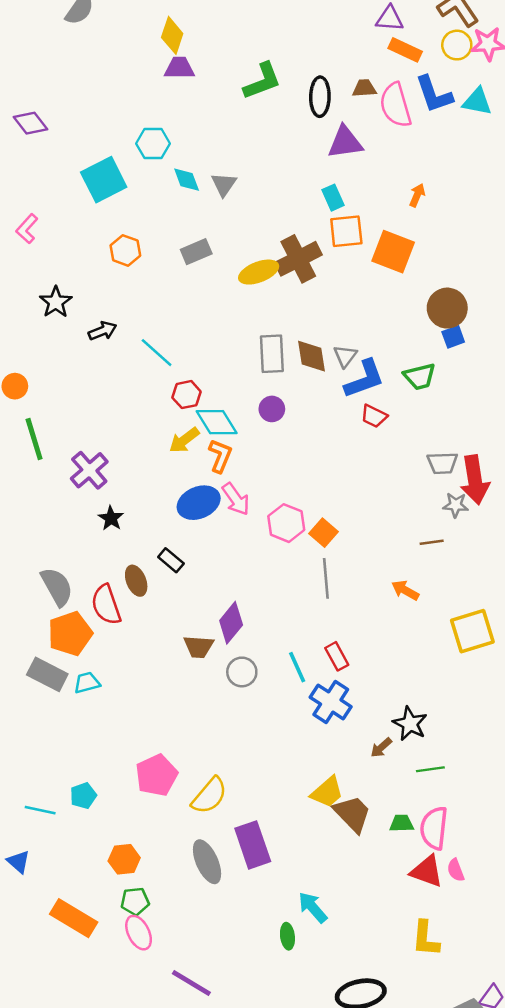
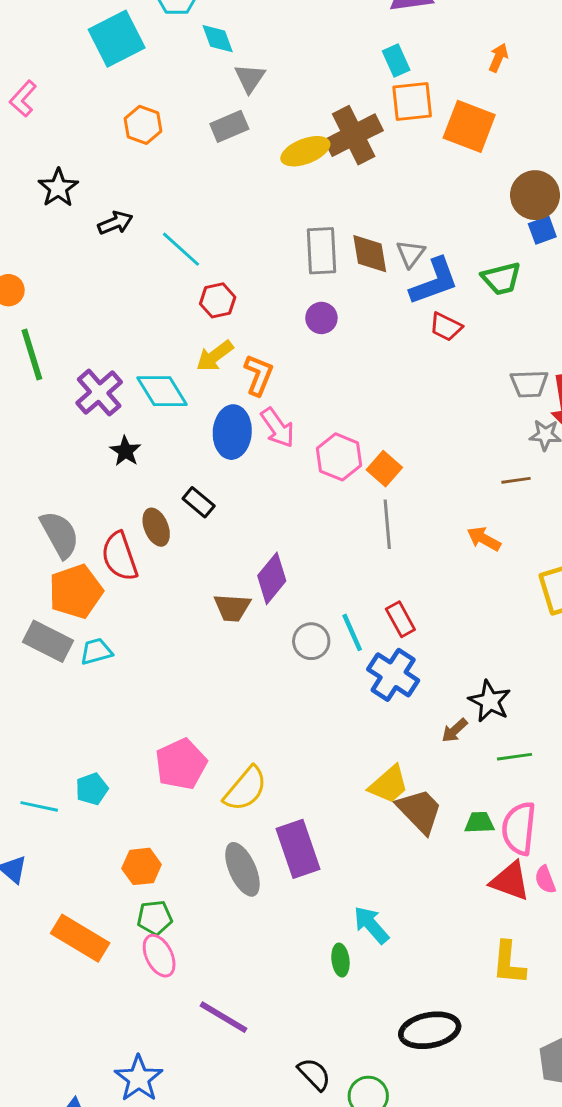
gray triangle: (224, 184) -> (250, 78), moved
cyan diamond: (217, 422) -> (162, 391), moved
blue ellipse: (199, 503) -> (232, 432), turned -63
gray circle: (242, 672) -> (311, 641), moved

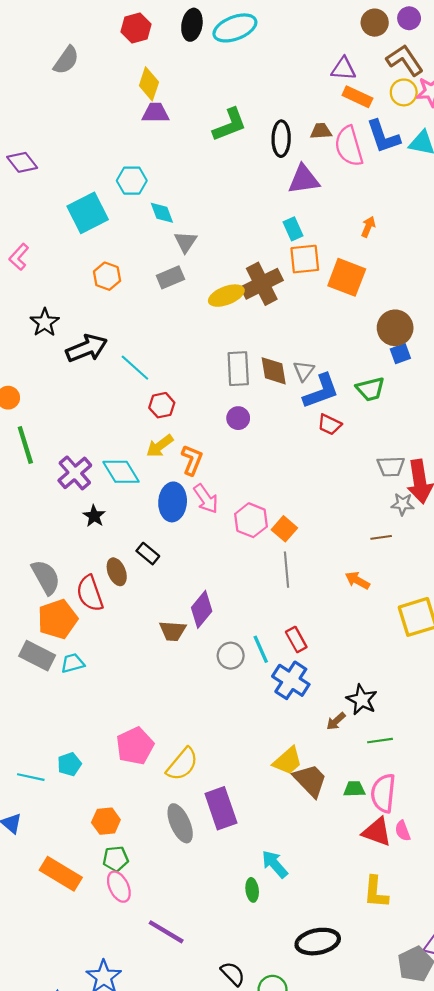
black arrow: (115, 223) -> (87, 348), size x1.6

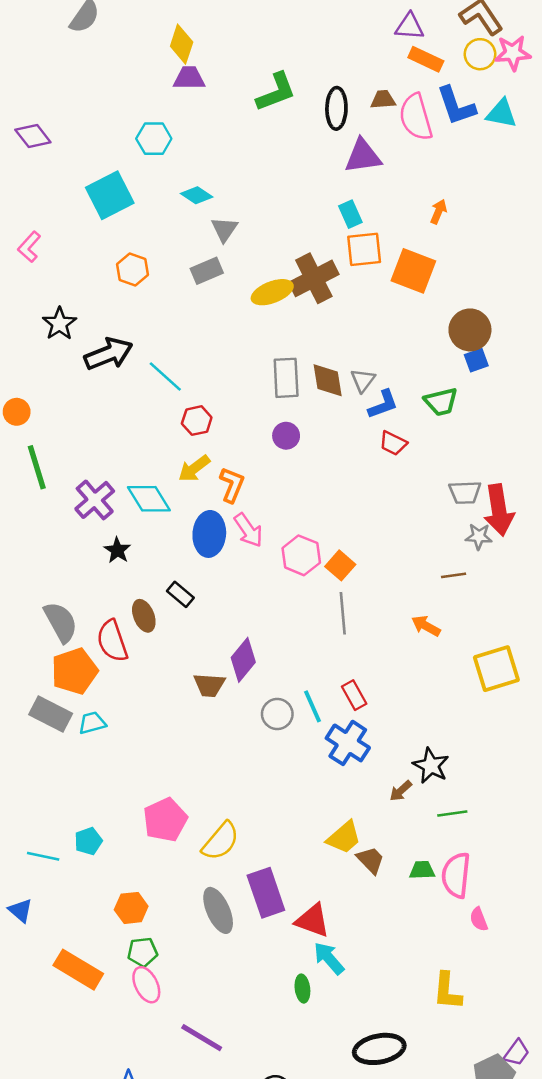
cyan hexagon: (132, 181) -> (154, 139), moved
cyan diamond: (162, 213) -> (197, 195), turned -36
blue L-shape: (321, 391) -> (383, 404), size x0.7
brown trapezoid: (310, 780) -> (370, 860), size x0.7
red triangle: (377, 832) -> (313, 921), moved

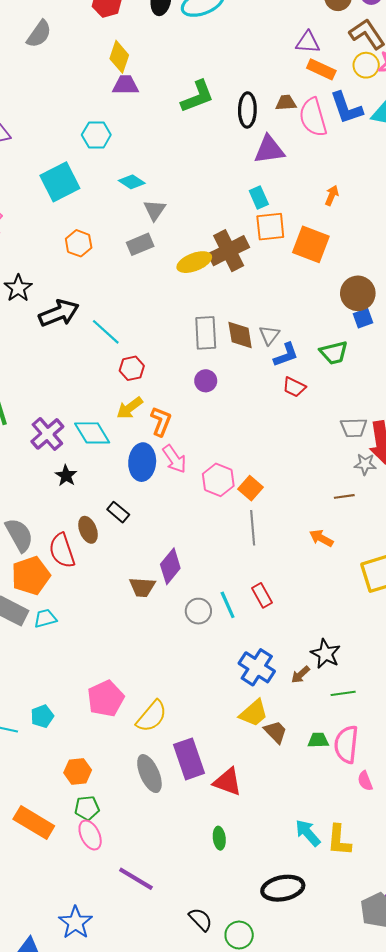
blue cross: (348, 743) -> (257, 667), moved
cyan arrow: (329, 958) -> (308, 833), moved

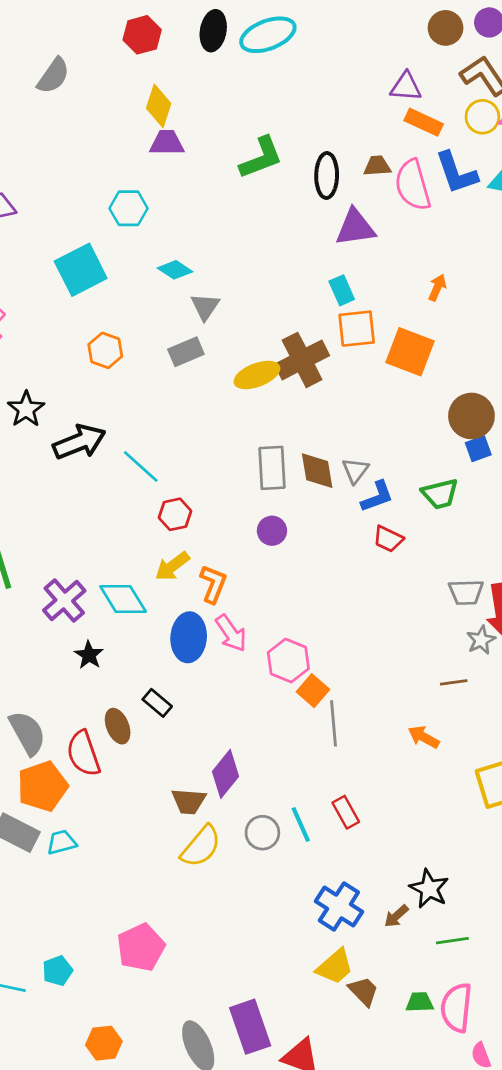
gray star: (365, 464) -> (481, 640), turned -30
orange square: (251, 488) -> (313, 691), moved
yellow semicircle: (152, 716) -> (201, 846), moved

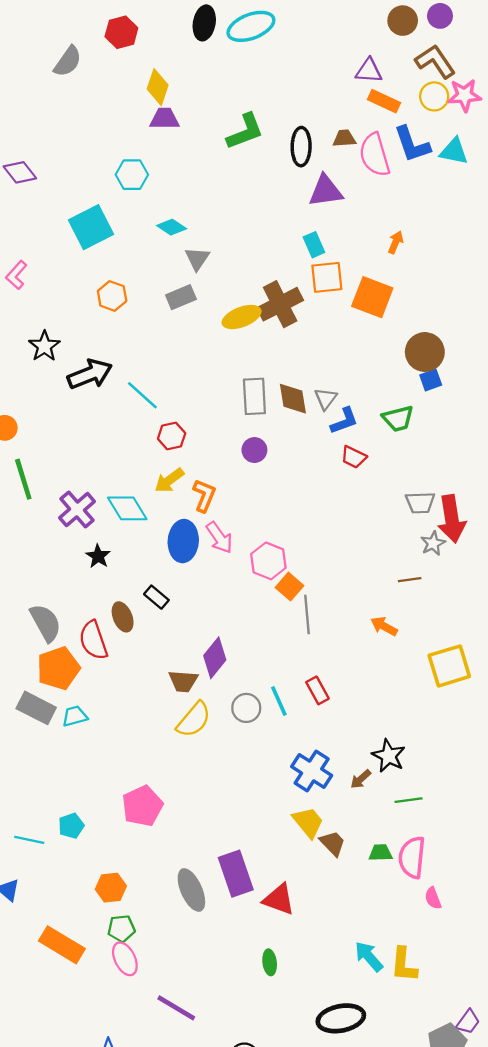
red hexagon: (142, 35) -> (121, 32), moved
yellow trapezoid: (335, 967) -> (308, 822), turned -88

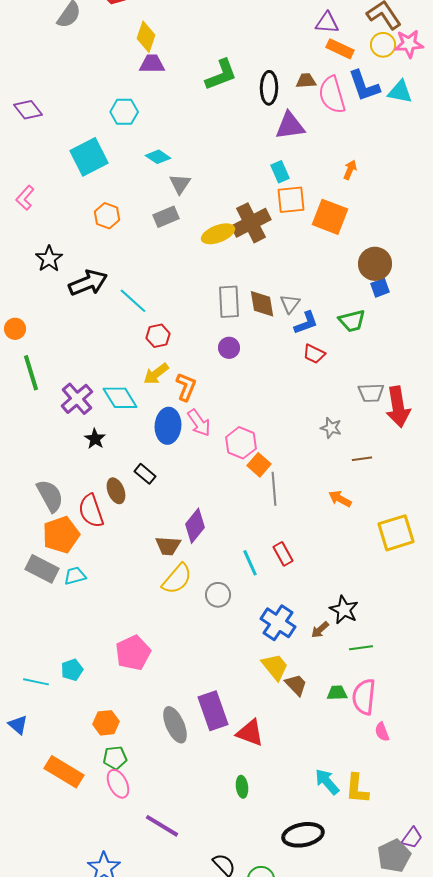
gray star: (433, 543) -> (331, 428), moved, turned -30
gray circle: (246, 708) -> (218, 595), moved

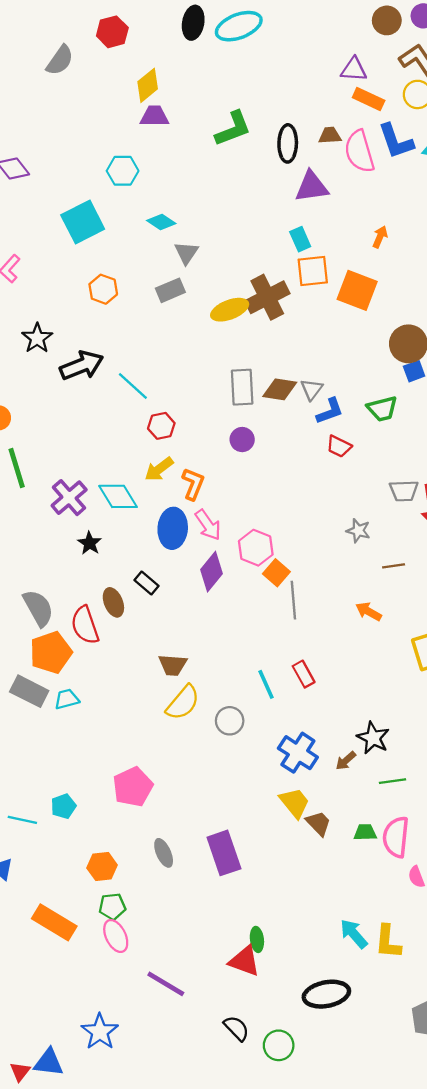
yellow diamond: (146, 37) -> (148, 85), turned 32
brown diamond: (262, 304) -> (280, 389), turned -72
purple diamond: (195, 526) -> (211, 572), moved
gray ellipse: (175, 725) -> (164, 853), moved, size x0.7
red triangle: (250, 733) -> (244, 961), moved

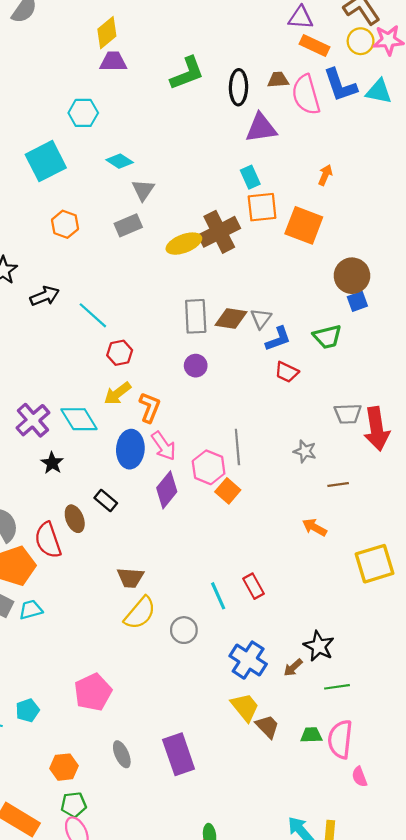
black arrow: (82, 365) -> (45, 296), size x0.7
gray line: (293, 600) -> (237, 447), moved

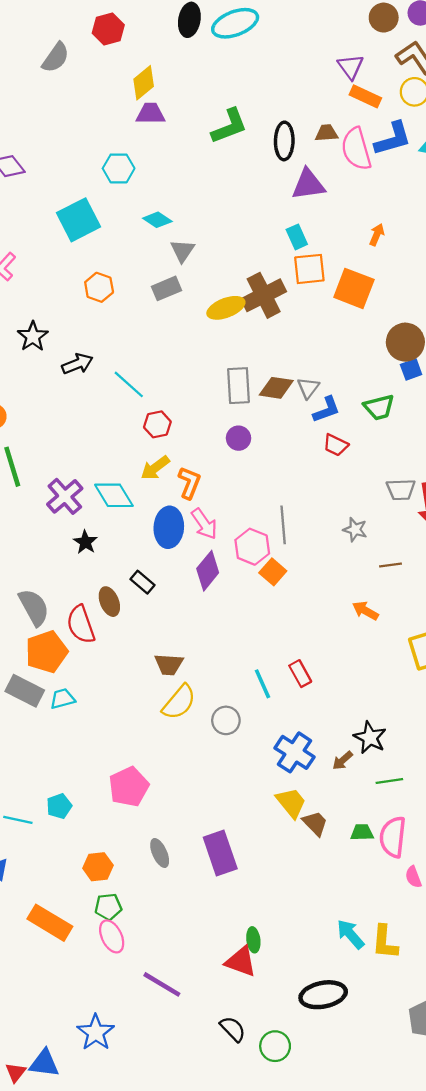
purple triangle: (301, 18) -> (351, 67), turned 50
blue L-shape: (340, 85) -> (393, 139), turned -87

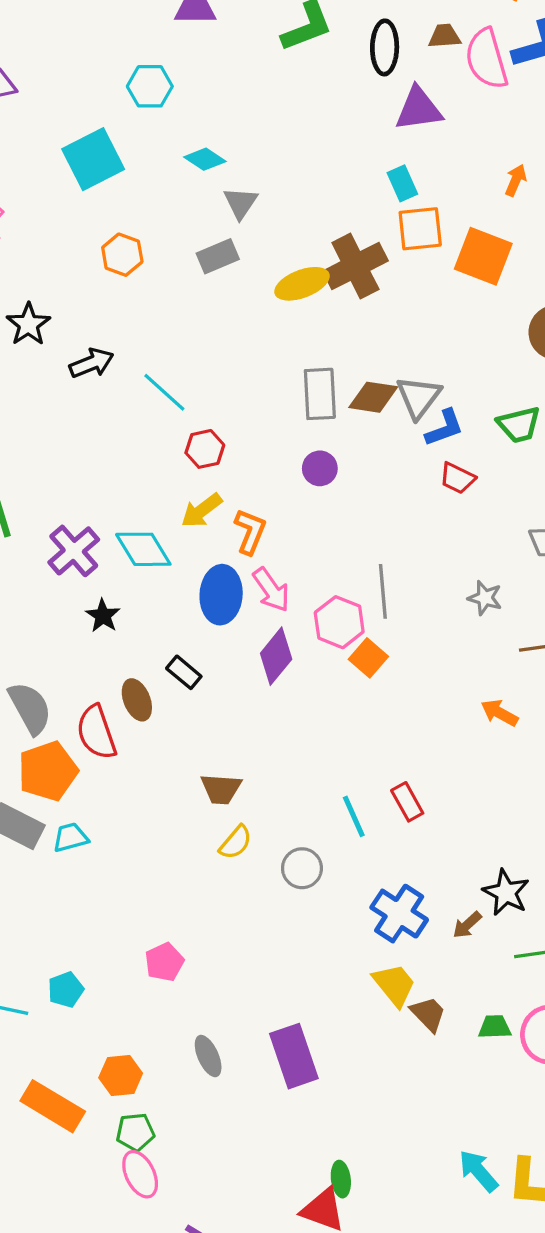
gray triangle: (308, 388) -> (419, 397), size x1.4
yellow semicircle: (179, 702) -> (236, 842), size x0.7
pink pentagon: (129, 787) -> (164, 962), size x0.7
orange rectangle: (50, 923) -> (53, 1106), moved

